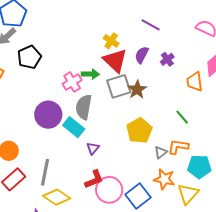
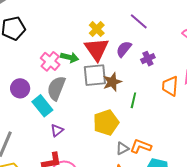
pink cross: (72, 82) -> (50, 61), turned -30
purple circle: (48, 115) -> (20, 88), size x0.7
green line: (182, 117) -> (133, 100), moved, turned 42

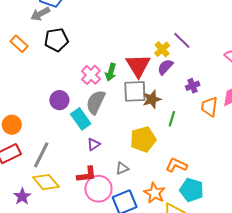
yellow cross: (97, 29) -> (162, 49), moved
green arrow: (70, 57) -> (111, 72), turned 90
purple cross: (148, 59) -> (193, 86), moved
gray triangle: (122, 148) -> (122, 168), moved

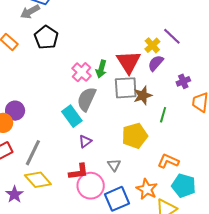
black pentagon: (56, 40) -> (46, 37), turned -30
purple circle: (59, 100) -> (15, 111), moved
gray triangle: (122, 168) -> (114, 165), turned -40

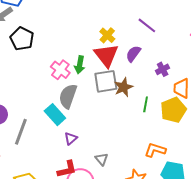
yellow cross: (152, 45) -> (107, 35), moved
yellow pentagon: (135, 136) -> (173, 110), moved
gray line: (33, 153) -> (21, 132), moved

